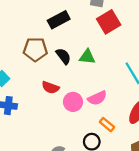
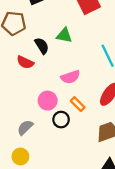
black semicircle: (63, 56) -> (42, 46), moved
pink circle: (73, 102) -> (48, 101), moved

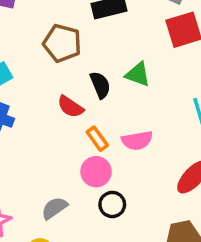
orange rectangle: (78, 104) -> (97, 139), moved

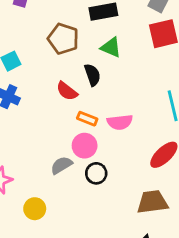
green triangle: (138, 74) -> (111, 47), moved
orange rectangle: (97, 139) -> (87, 119), turned -36
gray semicircle: (54, 208) -> (61, 165), moved

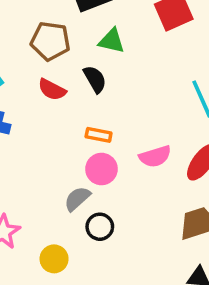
red semicircle: (67, 91) -> (52, 90), moved
pink semicircle: (120, 122) -> (155, 156), moved
black circle: (96, 173) -> (100, 227), moved

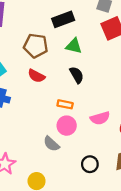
black semicircle: (95, 79) -> (77, 75), moved
gray semicircle: (77, 199) -> (51, 144), turned -96
black circle: (100, 227) -> (90, 164), moved

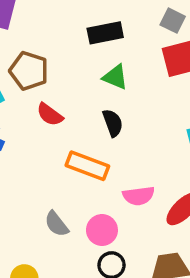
brown pentagon: (36, 46) -> (29, 71), moved
orange rectangle: (65, 104) -> (87, 166), size x1.6
pink circle: (67, 126) -> (102, 230), moved

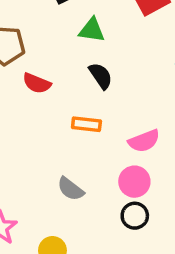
orange rectangle: (87, 166) -> (86, 124), size x0.7
pink circle: (102, 230) -> (134, 182), moved

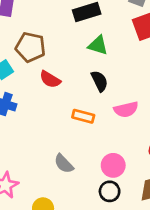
pink semicircle: (144, 141) -> (126, 109), moved

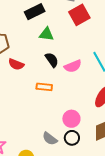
pink semicircle: (126, 109) -> (73, 66), moved
gray semicircle: (64, 164) -> (50, 139), moved

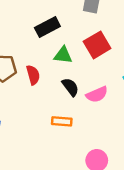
red square: (79, 15) -> (97, 45), moved
red semicircle: (16, 64) -> (33, 75), moved, turned -126

